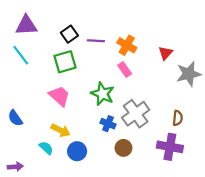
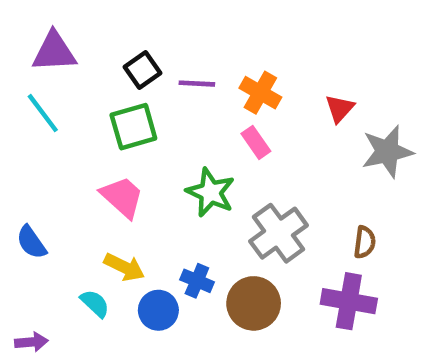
blue cross: (108, 124) -> (197, 281), moved
brown circle: (123, 148) -> (254, 303), size x1.5

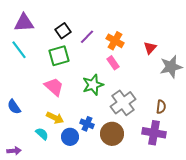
purple line: (197, 84) -> (87, 37), turned -49
green star: (210, 192) -> (93, 85), turned 30

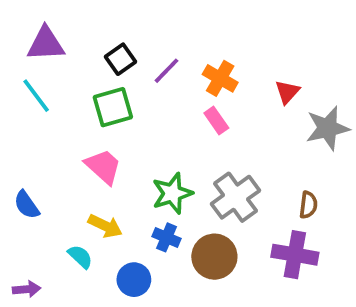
green star: (93, 85) -> (172, 193), moved
blue circle: (70, 137) -> (134, 280), moved

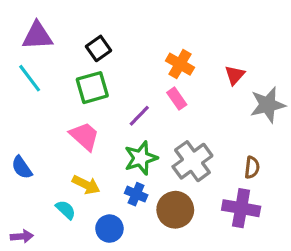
purple line: (167, 71) -> (139, 116), moved

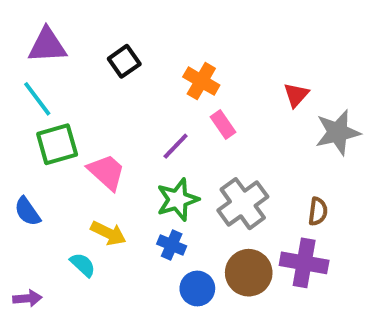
orange cross: (180, 64) -> (201, 81), moved
green square: (92, 88) -> (57, 144), moved
brown circle: (175, 210) -> (249, 273), moved
blue circle: (109, 229) -> (197, 289), moved

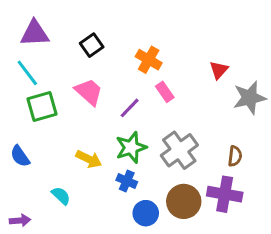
pink trapezoid: (106, 172) -> (89, 92), moved
yellow arrow: (108, 233) -> (89, 159), moved

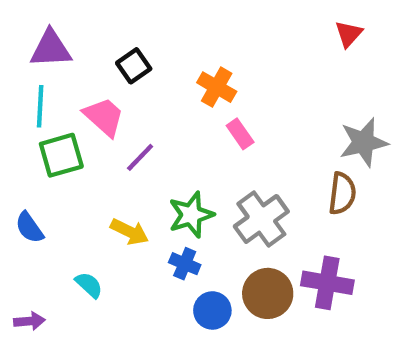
red triangle: (219, 70) -> (349, 34), moved
cyan line: (27, 73) -> (40, 106), turned 40
pink trapezoid: (89, 92) -> (104, 117), moved
purple line: (130, 108) -> (140, 157), moved
brown semicircle: (235, 156) -> (342, 193), moved, size x1.4

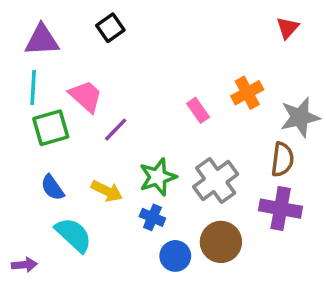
black square: (134, 66) -> (110, 28), moved
orange cross: (217, 87) -> (247, 93), moved, turned 32
blue semicircle: (29, 228) -> (52, 188), moved
purple cross: (327, 283) -> (281, 209), moved
cyan semicircle: (89, 285) -> (73, 235), size x1.6

